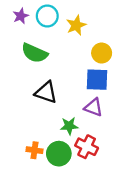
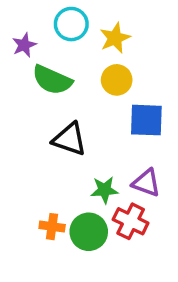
purple star: (21, 16) -> (24, 45), moved
yellow circle: (102, 53) -> (117, 80), moved
purple triangle: (94, 107) -> (146, 183), moved

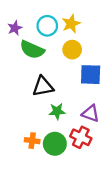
cyan circle: (71, 24) -> (47, 26), moved
black triangle: (70, 139) -> (43, 86), turned -30
green star: (104, 190) -> (57, 111), moved

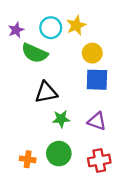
yellow circle: (72, 50) -> (92, 53), moved
red cross: (81, 137) -> (99, 160), moved, turned -36
orange cross: (32, 141) -> (28, 159), moved

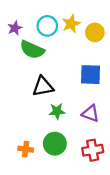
yellow circle: (92, 53) -> (95, 32), moved

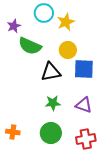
cyan circle: (47, 26) -> (44, 13), moved
yellow circle: (95, 32) -> (68, 50), moved
black triangle: (43, 86) -> (51, 72), moved
orange cross: (26, 149) -> (13, 132), moved

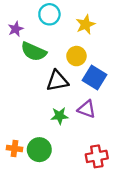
yellow star: (66, 22) -> (86, 24), moved
blue square: (84, 69) -> (95, 77), turned 30
purple triangle: (84, 105) -> (87, 109), moved
green circle: (51, 133) -> (39, 150), moved

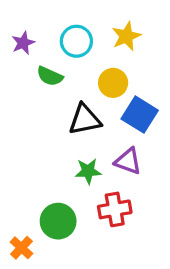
cyan circle: (49, 14) -> (76, 41), moved
green semicircle: (34, 52) -> (50, 76), size x0.7
orange cross: (14, 149) -> (21, 248), moved, turned 35
red cross: (97, 156) -> (115, 209), moved

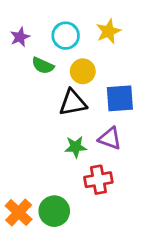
yellow circle: (113, 83) -> (83, 71), moved
blue square: (140, 115) -> (120, 98), turned -36
green circle: (58, 221) -> (54, 211), moved
orange cross: (21, 248) -> (19, 213), size x1.4

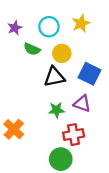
blue square: (120, 98) -> (90, 74), turned 30
green circle: (54, 211) -> (61, 159), moved
orange cross: (19, 213) -> (14, 129), moved

